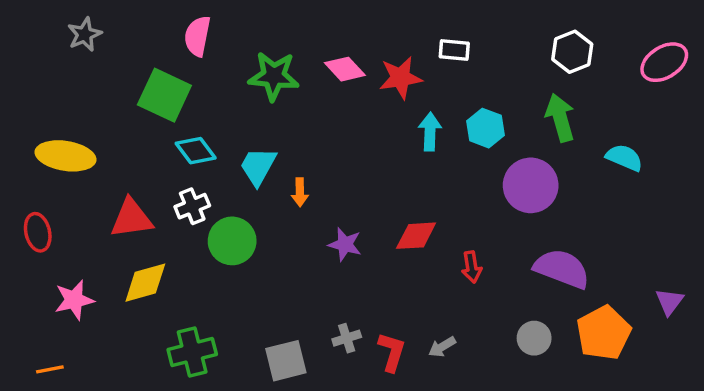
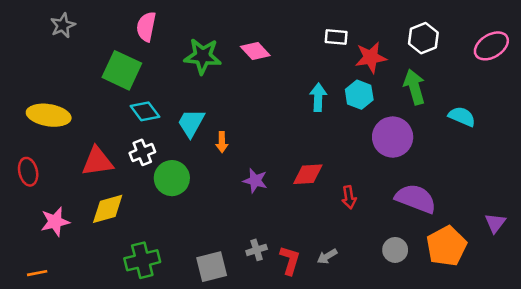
red star: (400, 78) -> (371, 57), moved

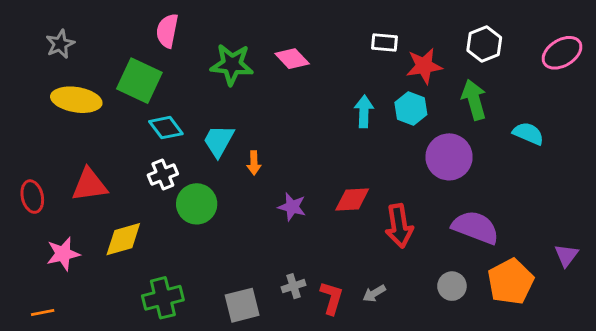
gray star: (63, 25) -> (60, 44), moved
yellow ellipse: (49, 115) -> (76, 100), moved
red triangle: (97, 161) -> (90, 185), moved
red arrow: (349, 197) -> (399, 226), size x1.6

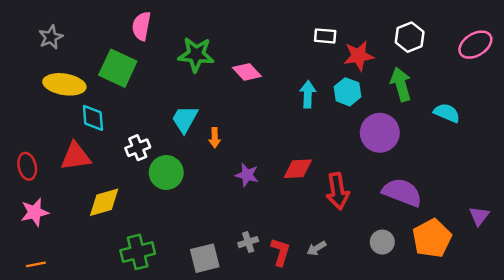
pink diamond: (292, 59) -> (247, 72), moved
cyan diamond: (166, 128) -> (93, 118), moved, turned 32
pink star: (63, 254) -> (35, 212), moved

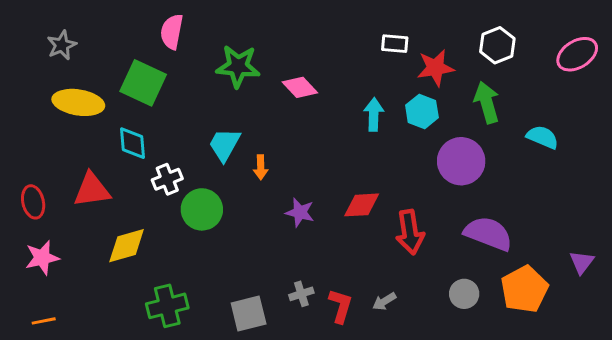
cyan diamond: (93, 118) -> (133, 143), moved

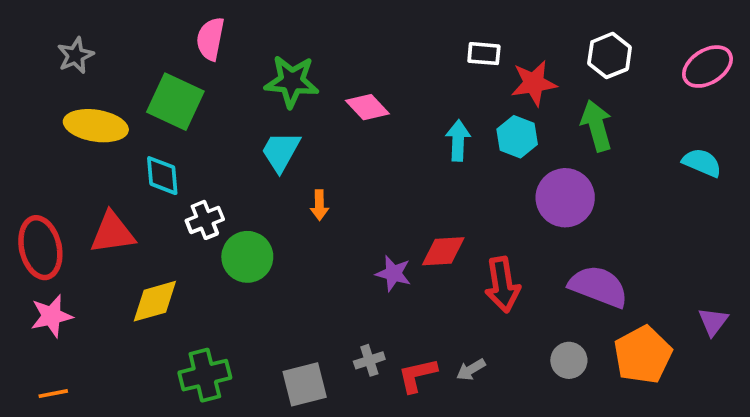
cyan semicircle: (542, 137) -> (702, 163), moved
cyan trapezoid: (224, 145) -> (281, 152), moved
red ellipse: (33, 202) -> (40, 248), size x1.5
purple star: (300, 212) -> (393, 273), moved
red L-shape: (341, 306) -> (417, 375), turned -120

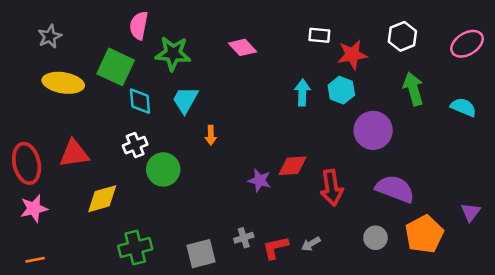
green star: (292, 81) -> (173, 54), moved
pink diamond: (367, 107) -> (243, 47), moved
green arrow: (597, 126) -> (413, 89), moved
cyan diamond: (162, 176) -> (140, 101), moved

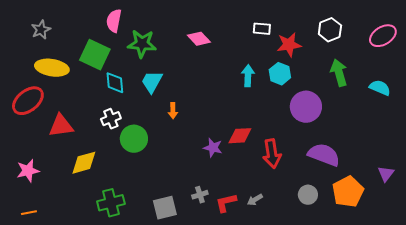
red ellipse: (27, 163) -> (28, 101), moved, turned 64

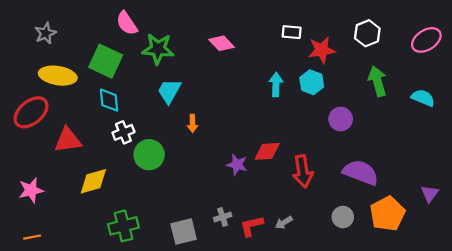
pink semicircle: (114, 21) -> (127, 23), turned -45
cyan diamond: (115, 83) -> (109, 100), moved
purple circle: (306, 107) -> (341, 119), size x0.7

